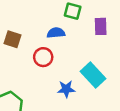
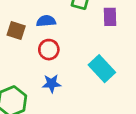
blue semicircle: (56, 33) -> (46, 21), moved
blue star: (66, 89) -> (52, 84), moved

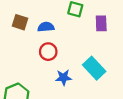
brown square: (16, 30) -> (20, 22), moved
blue star: (52, 84) -> (64, 77), moved

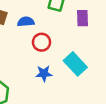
red circle: (48, 52) -> (41, 42), moved

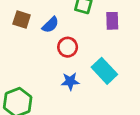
blue semicircle: (26, 22) -> (50, 25), turned 140

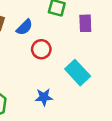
blue star: (70, 81) -> (44, 97), moved

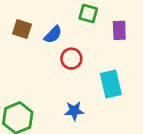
cyan rectangle: (78, 73) -> (111, 84), turned 30

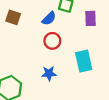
blue semicircle: (53, 35) -> (49, 18), moved
blue star: (74, 111) -> (49, 73), moved

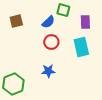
brown square: (13, 17) -> (16, 21), turned -32
cyan rectangle: (84, 61) -> (81, 47), moved

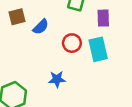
blue semicircle: (48, 22) -> (41, 27), moved
red circle: (51, 42) -> (72, 43), moved

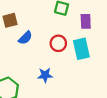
blue semicircle: (41, 27) -> (25, 38), moved

